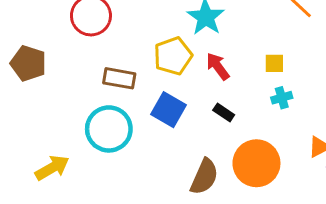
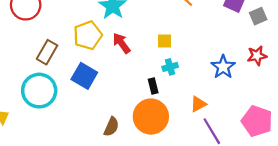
brown rectangle: (119, 78) -> (47, 52), turned -70
black rectangle: (224, 113) -> (153, 86), moved, turned 42
brown semicircle: (204, 177) -> (111, 127), size x0.7

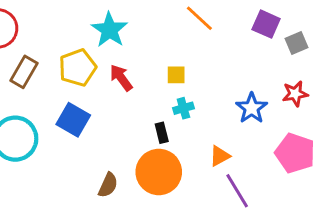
brown rectangle: (47, 52) -> (24, 72), moved
pink pentagon: (257, 121) -> (295, 153), moved

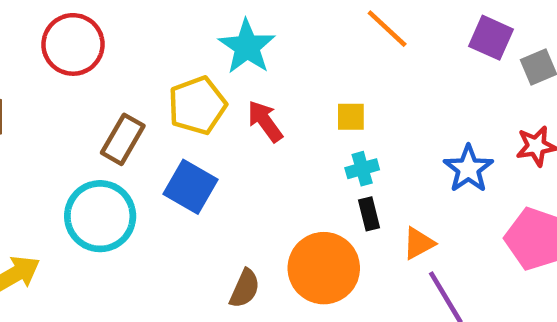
brown rectangle: (24, 72) -> (123, 139), moved
black rectangle: (162, 133) -> (369, 214), moved

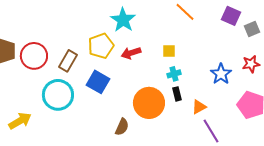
red circle: (73, 44) -> (34, 56), moved
red arrow: (265, 121) -> (131, 53), turned -72
orange circle: (324, 268) -> (149, 103), moved

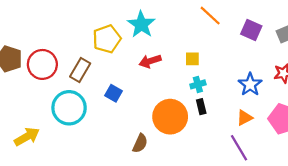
purple square: (231, 16) -> (251, 30), moved
yellow pentagon: (101, 46) -> (107, 39), moved
blue square: (98, 82) -> (113, 93), size x0.7
orange triangle: (199, 107) -> (245, 118), moved

